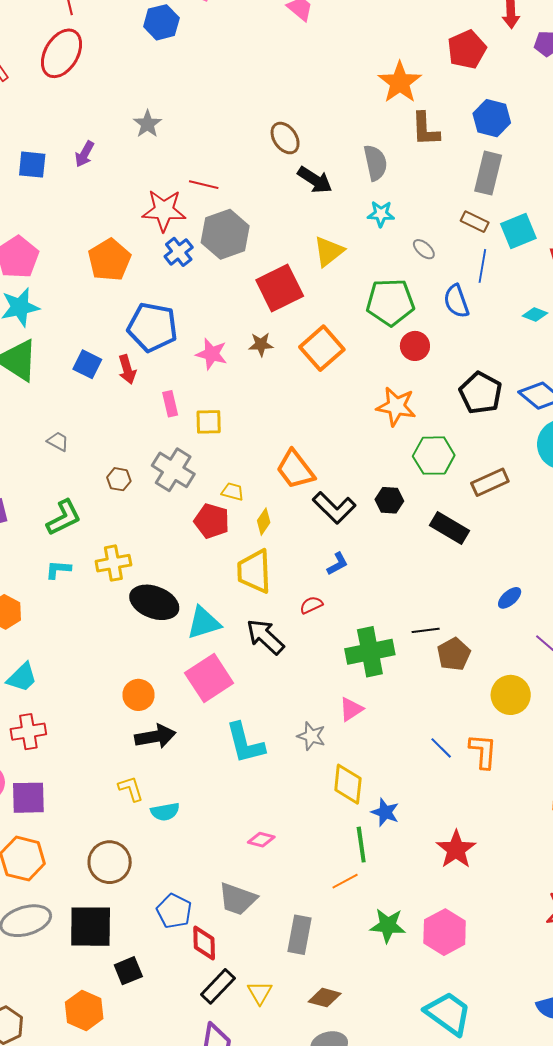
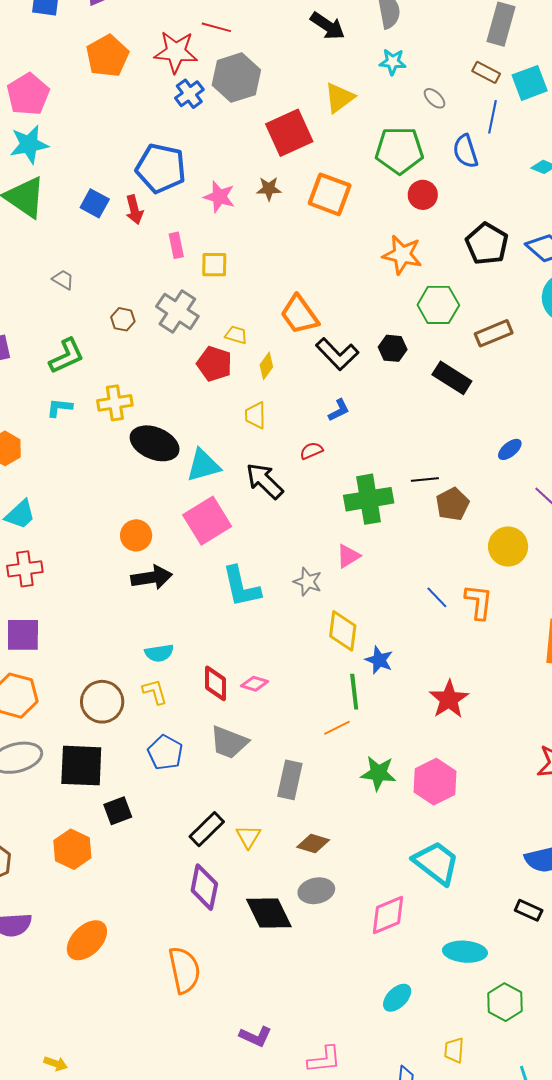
orange pentagon: (109, 260) -> (107, 56), moved
orange square: (322, 348) -> (330, 194), turned -30
yellow trapezoid: (254, 571) -> (255, 415), size x0.6
yellow L-shape: (131, 789) -> (155, 692), moved
red diamond: (204, 943) -> (215, 683), moved

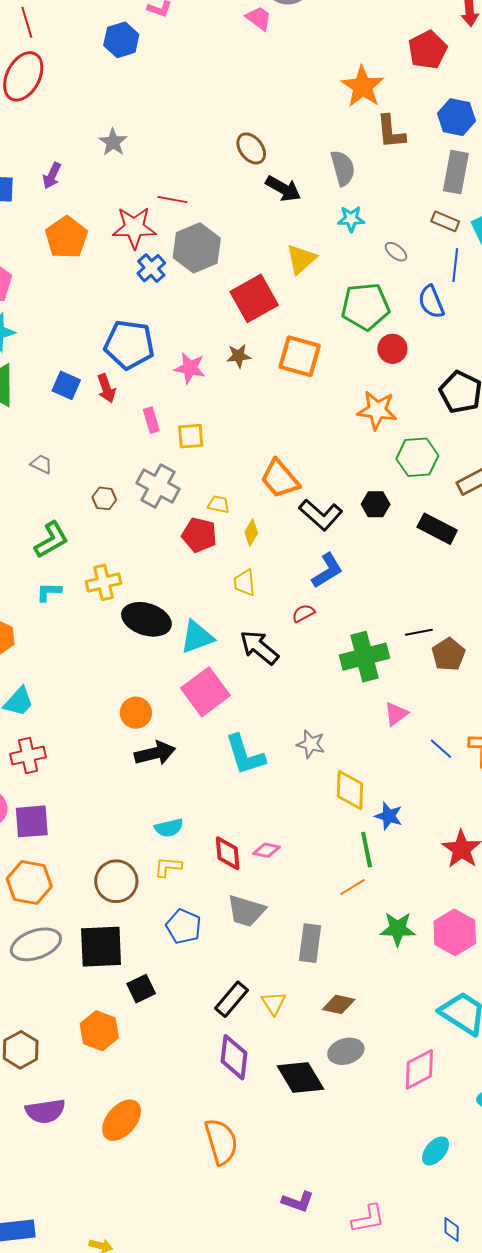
blue L-shape: (339, 410) -> (327, 571), size x1.5
pink triangle: (348, 556) -> (396, 714), moved
yellow L-shape: (155, 692) -> (168, 867), turned -64

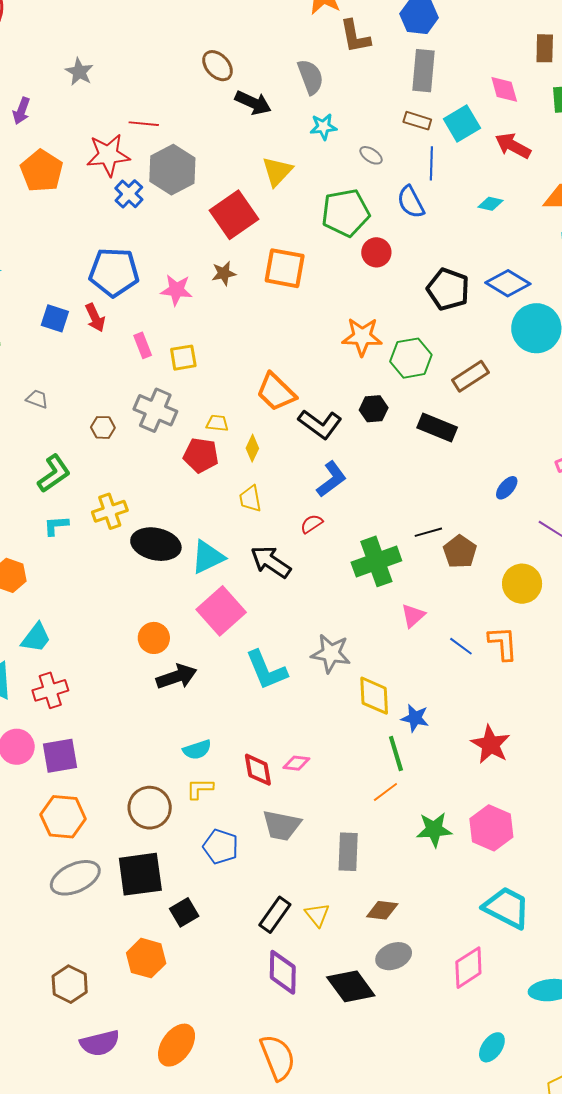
orange star: (377, 410) -> (362, 337), moved
gray star: (311, 744) -> (331, 653), size x1.4

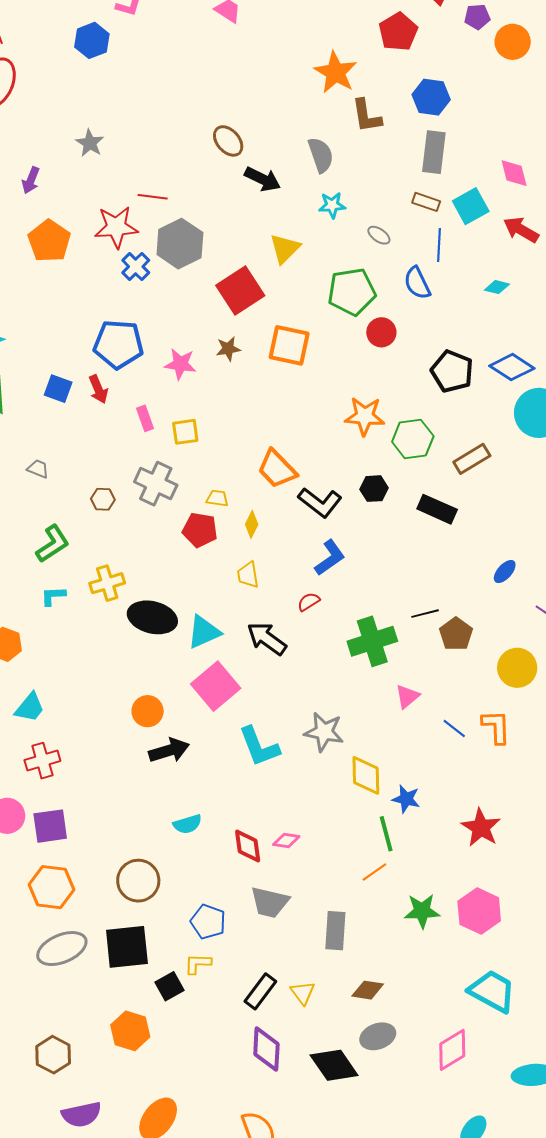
yellow L-shape: (200, 789) -> (198, 964), moved

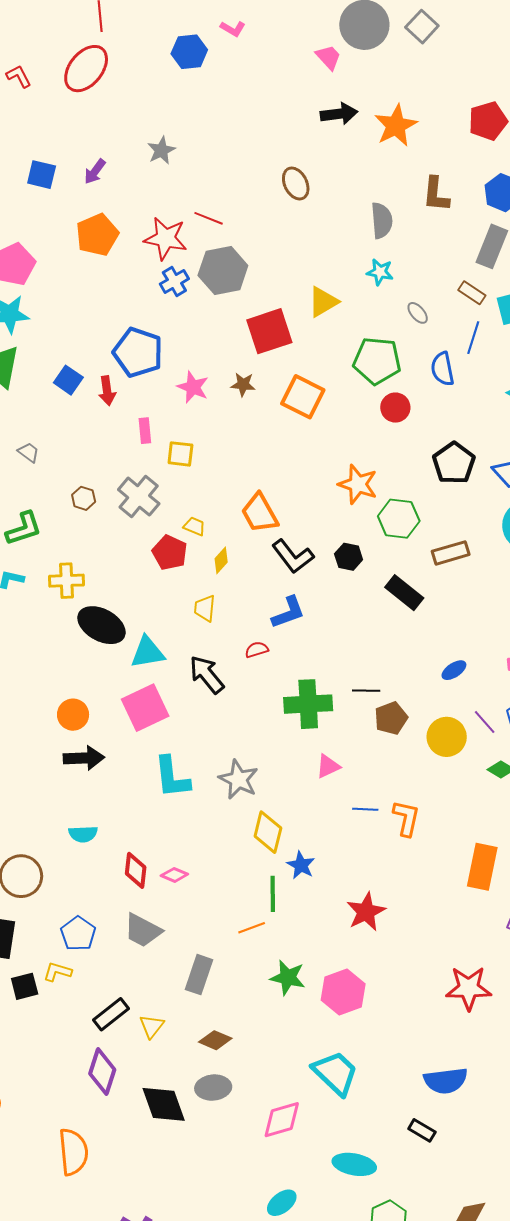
orange star: (336, 72) -> (396, 126), moved
black arrow: (263, 179) -> (339, 114), moved, turned -48
yellow circle: (517, 668) -> (447, 737), moved
blue line: (454, 729) -> (365, 809), turned -50

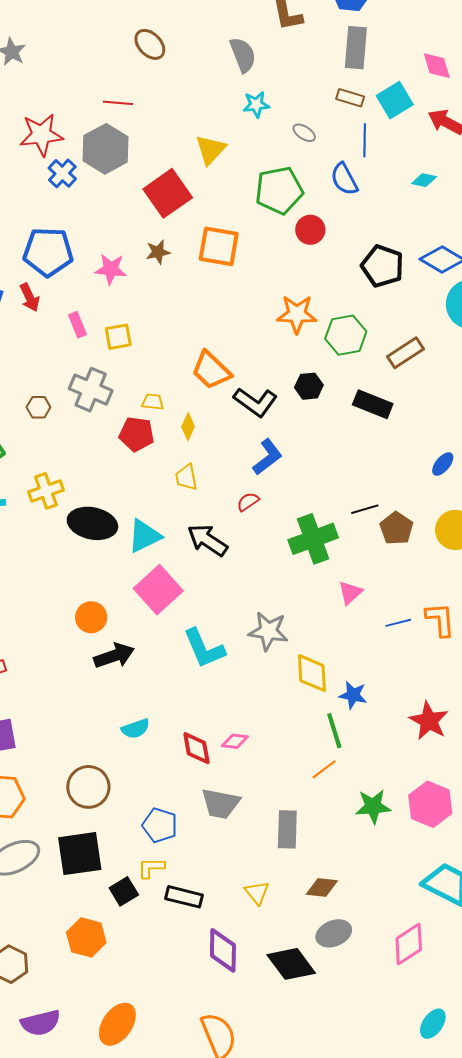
red line: (209, 218) -> (118, 103), moved
black rectangle: (111, 1014) -> (184, 897), moved, turned 69

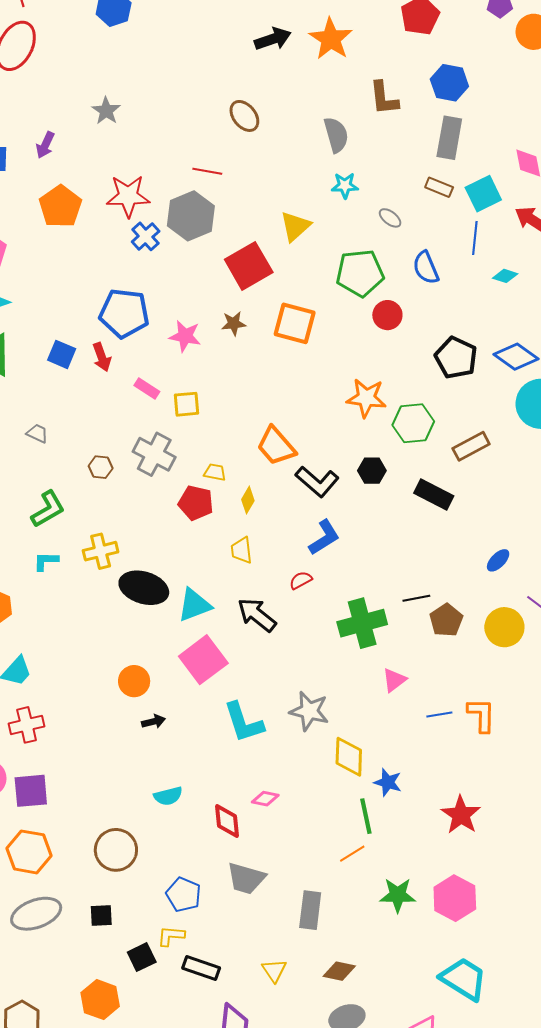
blue line: (365, 140) -> (475, 238), moved
pink rectangle: (77, 325) -> (147, 389), turned -40
black arrow: (114, 656) -> (153, 721), size x0.6
pink diamond: (235, 741) -> (265, 799), moved
black square: (80, 854) -> (101, 915), size x0.5

